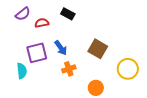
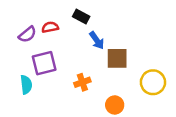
purple semicircle: (23, 14) -> (27, 34), moved
blue arrow: (61, 48) -> (97, 40), moved
brown square: (98, 49) -> (117, 58), turned -30

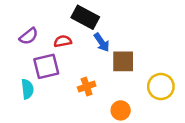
black rectangle: (81, 16) -> (85, 17), size x1.5
red semicircle: (50, 27) -> (63, 41), moved

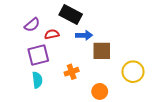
purple semicircle: (29, 36) -> (32, 25), moved
blue arrow: (102, 42) -> (84, 35), turned -56
cyan semicircle: (27, 89) -> (37, 80), moved

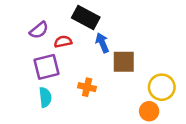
blue arrow: (84, 35) -> (102, 43), turned -112
orange cross: (72, 72) -> (87, 87), turned 32
orange circle: (100, 91) -> (149, 111), moved

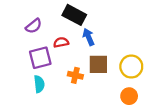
red semicircle: (63, 42) -> (61, 42), moved
brown square: (124, 62) -> (98, 64), moved
yellow circle: (162, 87) -> (131, 67), moved

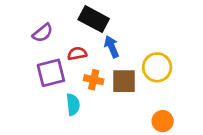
yellow circle: (131, 67) -> (157, 67), moved
orange cross: (75, 75) -> (94, 80), moved
cyan semicircle: (39, 84) -> (73, 105), moved

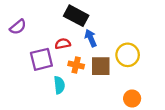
purple semicircle: (43, 33) -> (18, 27), moved

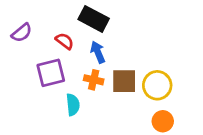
blue arrow: (91, 38) -> (98, 52), moved
red semicircle: (63, 44) -> (65, 41), moved, turned 48
yellow circle: (128, 55) -> (157, 85), moved

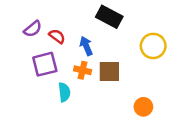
black rectangle: (94, 19) -> (109, 17), moved
purple semicircle: (22, 33) -> (33, 29), moved
yellow circle: (157, 85) -> (153, 46), moved

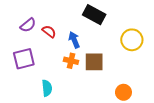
purple square: (45, 64) -> (24, 59), moved
cyan semicircle: (64, 92) -> (47, 88), moved

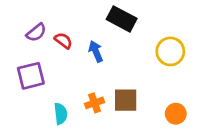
orange cross: (71, 61) -> (94, 103), moved, turned -32
brown square: (94, 62) -> (126, 100), moved
orange circle: (123, 92) -> (176, 114), moved

